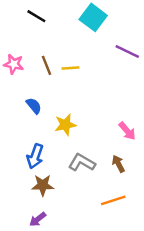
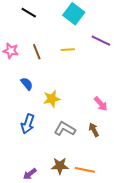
yellow line: (70, 68) -> (68, 50), moved
brown star: (43, 185) -> (60, 166), moved
orange line: (113, 200) -> (85, 170), moved, turned 30

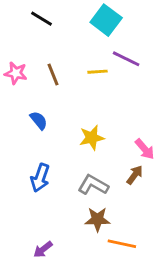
purple line: (101, 41) -> (126, 59), moved
yellow star: (52, 99) -> (92, 138), moved
brown arrow: (94, 130) -> (135, 175), moved, turned 64
brown star: (60, 166) -> (97, 219), moved

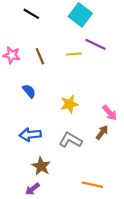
blue arrow: (40, 178) -> (30, 135), turned 66
brown star: (97, 219) -> (41, 166), moved, turned 30

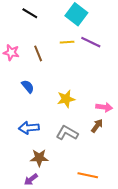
yellow line: (74, 54) -> (67, 42), moved
pink arrow: (110, 113) -> (104, 107), turned -42
brown star: (41, 166) -> (39, 158), turned -30

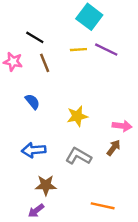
black line: (30, 13) -> (35, 37), moved

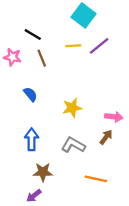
purple line: (106, 50) -> (99, 46), turned -65
blue arrow: (34, 150) -> (32, 139), turned 95
orange line: (103, 206) -> (96, 179), moved

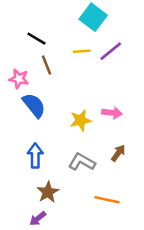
pink star: (12, 57) -> (19, 79), moved
blue semicircle: (30, 94) -> (34, 105), size x1.5
pink arrow: (114, 117) -> (112, 113), moved
brown star: (43, 172) -> (48, 192), turned -30

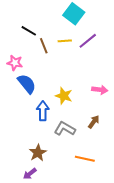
brown line: (47, 65) -> (44, 46), moved
pink arrow: (112, 113) -> (100, 90), moved
yellow star: (81, 120) -> (64, 96), turned 30
blue arrow: (35, 156) -> (43, 111), moved

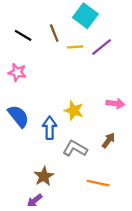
black line: (29, 31) -> (23, 35), moved
brown line: (44, 46) -> (54, 33), moved
blue semicircle: (27, 84) -> (18, 116), moved

